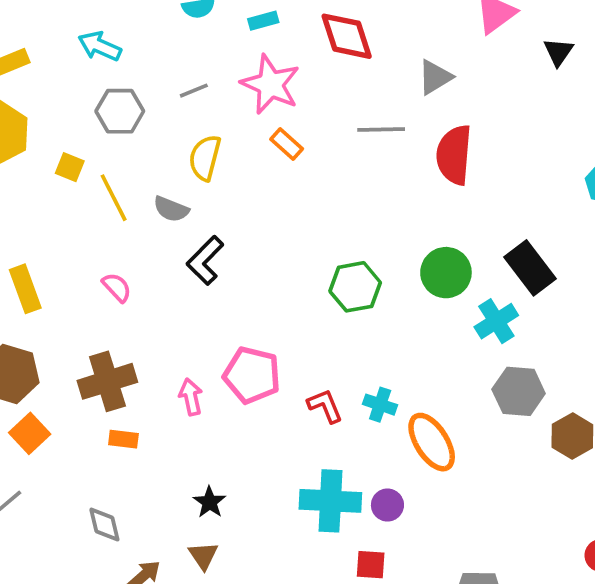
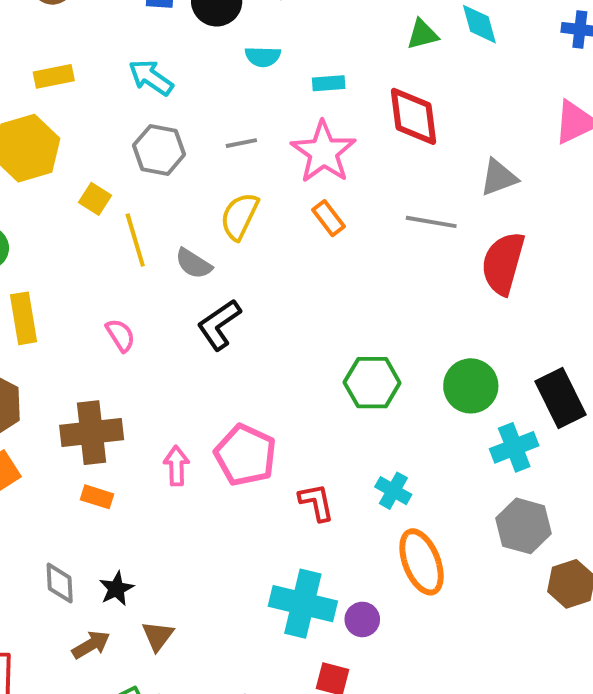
cyan cross: (380, 405) -> (393, 491), moved
black star: (209, 502) -> (116, 589), moved

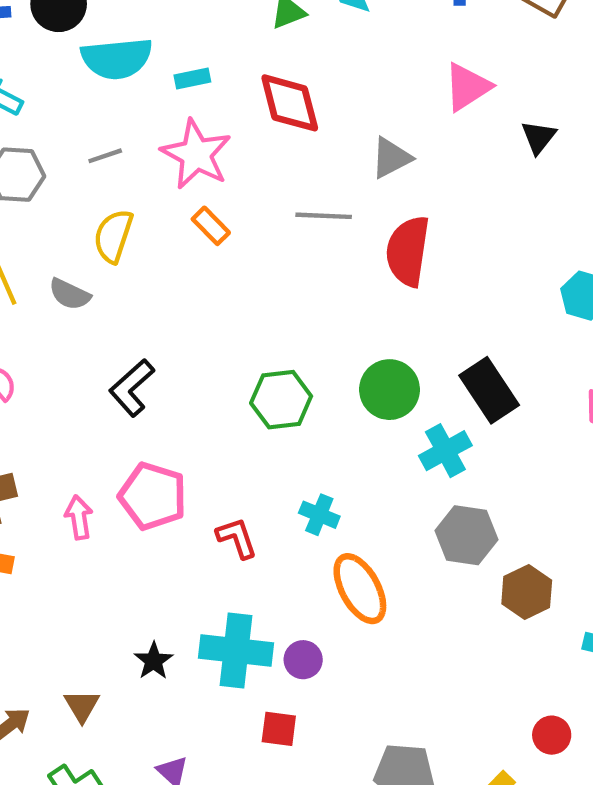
cyan semicircle: (263, 57) -> (117, 58), size x1.8
black L-shape: (219, 325) -> (132, 388), moved
black star: (116, 589) -> (154, 661), moved

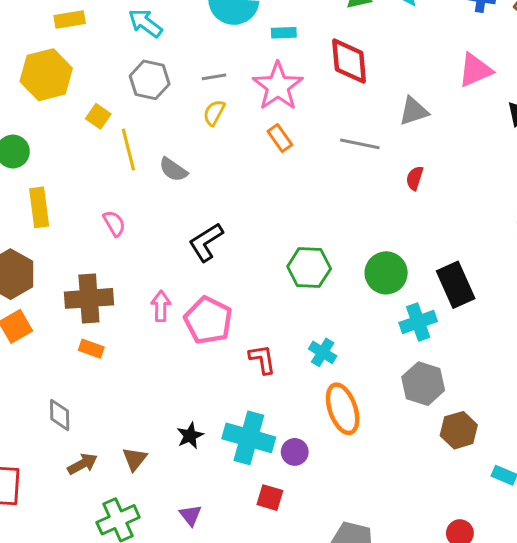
yellow semicircle: (113, 236) -> (214, 113), moved, size x0.7
red semicircle: (408, 251) -> (415, 178), size x0.5
pink arrow: (79, 517) -> (161, 306), moved

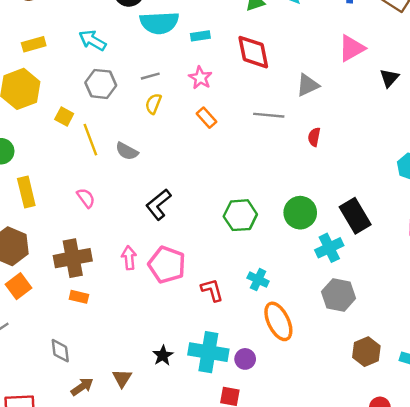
pink star: (278, 86) -> (200, 78), size x0.6
brown hexagon: (459, 430) -> (366, 352), moved

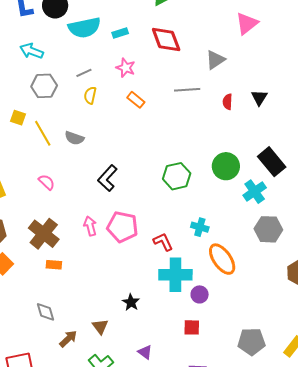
black triangle: (389, 78) -> (259, 98), moved
brown cross: (73, 258) -> (44, 234), turned -32
cyan cross: (208, 352) -> (175, 275), moved

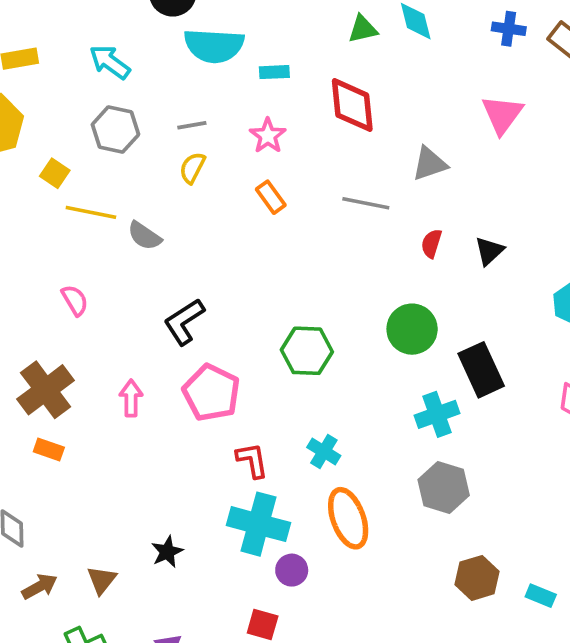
pink triangle: (247, 23) -> (502, 115), turned -30
yellow line: (43, 133) -> (91, 212), turned -64
green circle: (226, 166) -> (412, 329), moved
pink pentagon: (122, 227) -> (211, 393), moved

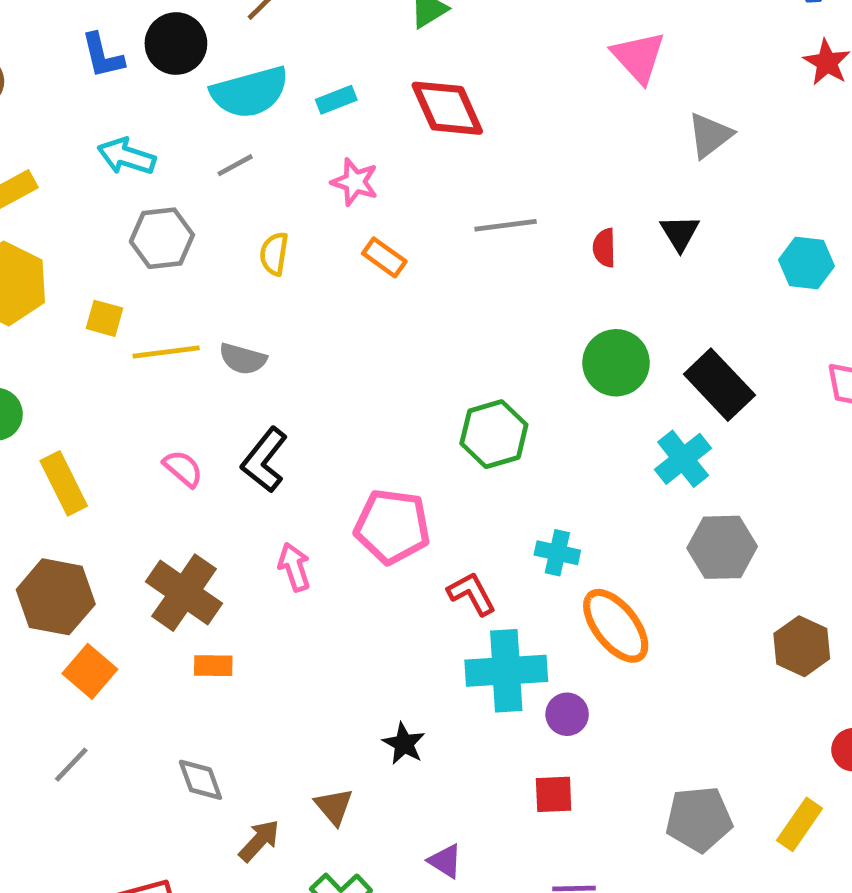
gray line: (192, 125) -> (235, 165), moved
gray triangle: (430, 164) -> (710, 135), moved
black L-shape: (184, 322) -> (264, 460), moved

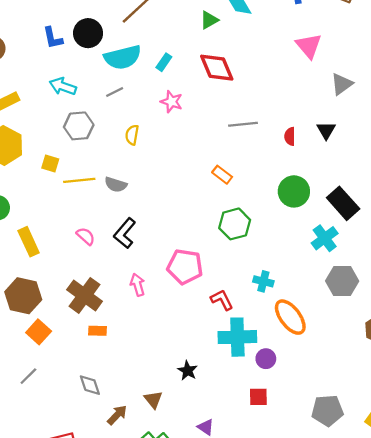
cyan rectangle: (336, 100) -> (164, 62), turned -36
orange rectangle: (384, 257) -> (222, 175), moved

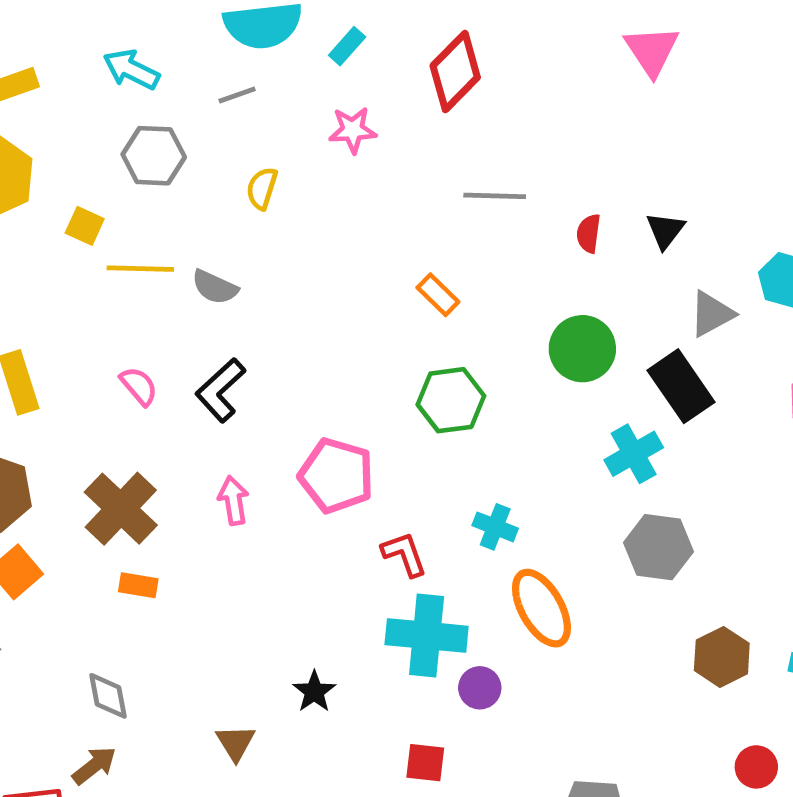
red diamond: (217, 68) -> (455, 71), turned 60
gray triangle: (342, 84) -> (712, 314), moved
pink star: (172, 102) -> (353, 130), turned -30
red square: (258, 397) -> (425, 763), moved
brown arrow: (117, 415) -> (94, 766), moved

